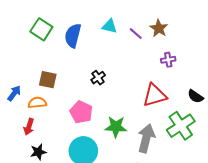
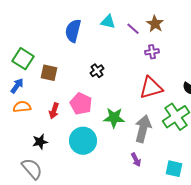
green square: (41, 29) -> (23, 59), moved
purple cross: (168, 60) -> (152, 52), moved
orange semicircle: (37, 103) -> (22, 107), moved
red arrow: (29, 127) -> (54, 111), moved

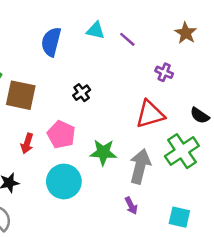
brown star: (155, 24) -> (186, 33), moved
purple cross: (152, 52) -> (164, 72), moved, turned 32
brown square: (49, 73) -> (21, 95), size x1.4

